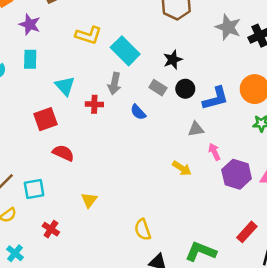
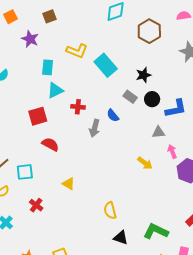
cyan rectangle: (30, 59) -> (48, 67), moved
gray arrow: (114, 84) -> (95, 128), moved
cyan triangle: (65, 86) -> (55, 90), turned 42
yellow triangle: (89, 200) -> (69, 184), turned -40

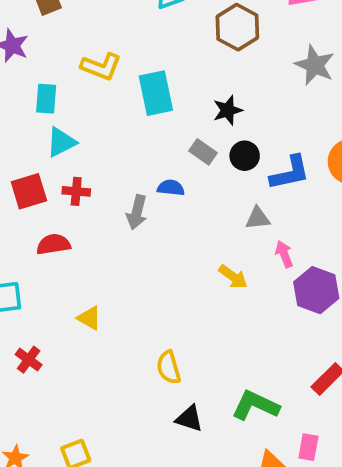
cyan rectangle: (106, 65) -> (156, 93), turned 30
red cross: (78, 107) -> (76, 191), moved
blue semicircle: (113, 115) -> (171, 188), turned 136
red semicircle: (50, 144) -> (53, 244), turned -36

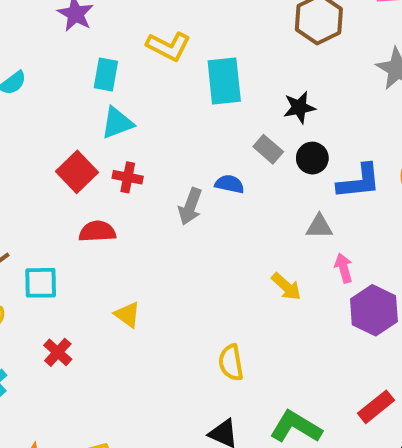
red square: (29, 191) -> (77, 172), turned -33
yellow semicircle: (169, 367) -> (231, 363), moved

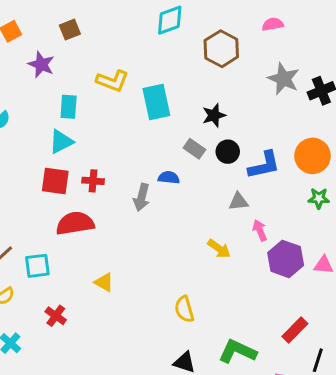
cyan triangle: (117, 123) -> (61, 142), moved
red square: (77, 172) -> (55, 181), turned -32
red semicircle: (97, 231) -> (75, 223), size x1.4

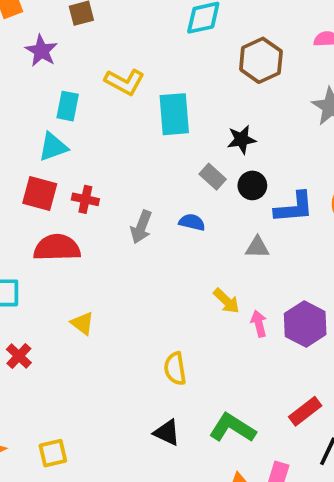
blue semicircle: (169, 178) -> (192, 222), moved
pink arrow: (260, 230) -> (259, 324), moved

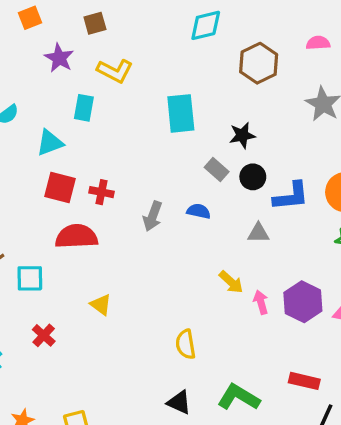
yellow L-shape: (125, 82) -> (115, 71), moved
cyan triangle: (53, 147) -> (50, 143), moved
red rectangle: (305, 411) -> (304, 381), turned 52

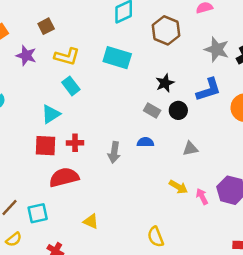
cyan rectangle: (84, 108) -> (71, 86), moved, turned -36
cyan rectangle: (181, 113) -> (117, 58), moved, turned -56
cyan triangle: (50, 143) -> (51, 114), moved
blue L-shape: (291, 196) -> (209, 90), moved

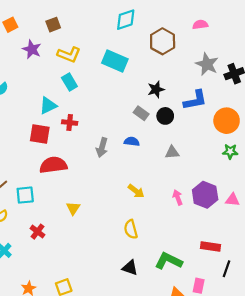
red cross: (75, 143) -> (70, 123), moved
yellow arrow: (178, 187) -> (136, 191), moved
yellow triangle: (91, 221) -> (73, 208), turned 32

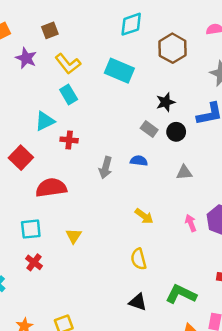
yellow L-shape: (69, 55) -> (68, 64), turned 30
red square: (40, 134) -> (21, 158), moved, turned 35
cyan square: (25, 195) -> (31, 229), moved

